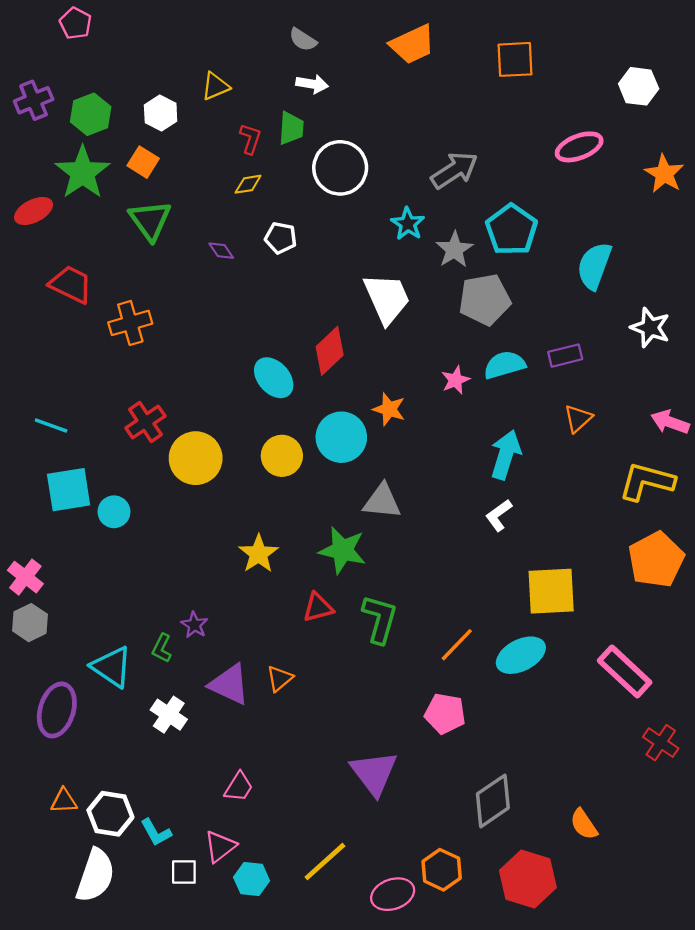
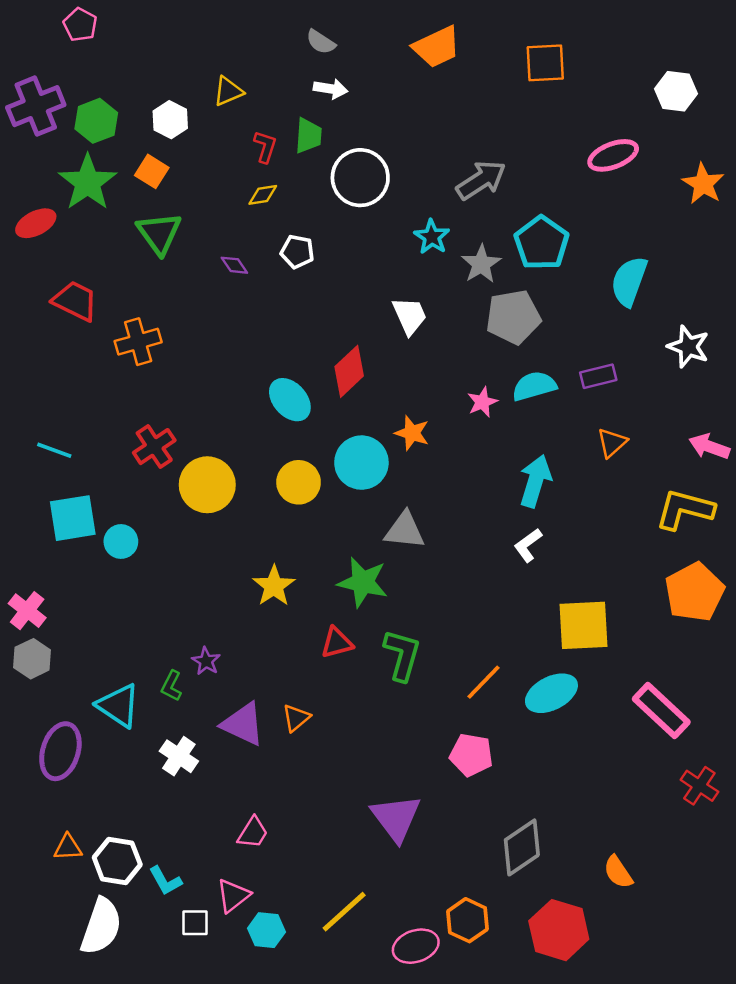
purple cross: (34, 100) -> (36, 106), size x1.4
white trapezoid: (387, 298) -> (410, 316), size x0.7

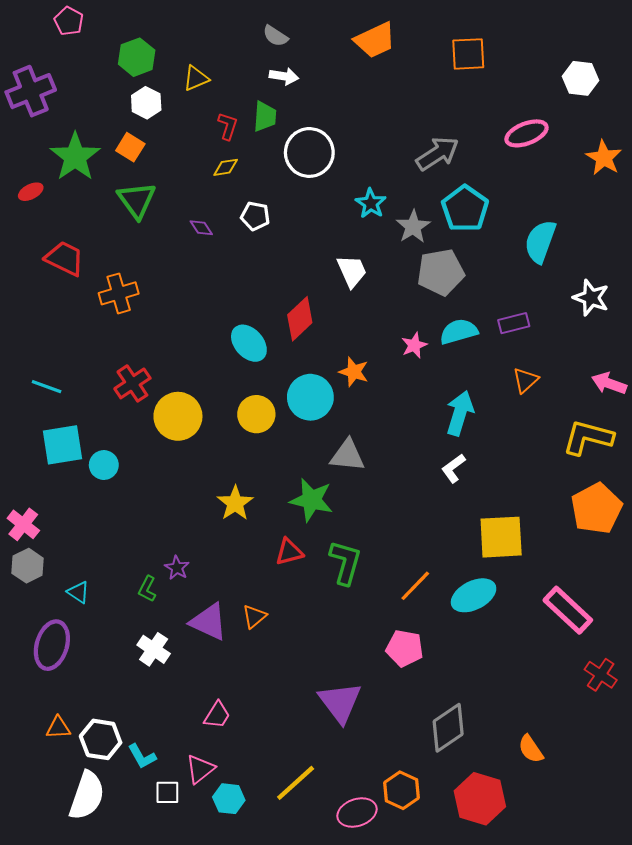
green hexagon: (96, 121) -> (137, 57), moved
gray arrow: (481, 180) -> (438, 154), moved
red ellipse: (36, 223) -> (31, 192), size x0.7
cyan triangle: (118, 706) -> (78, 592), moved, size x0.6

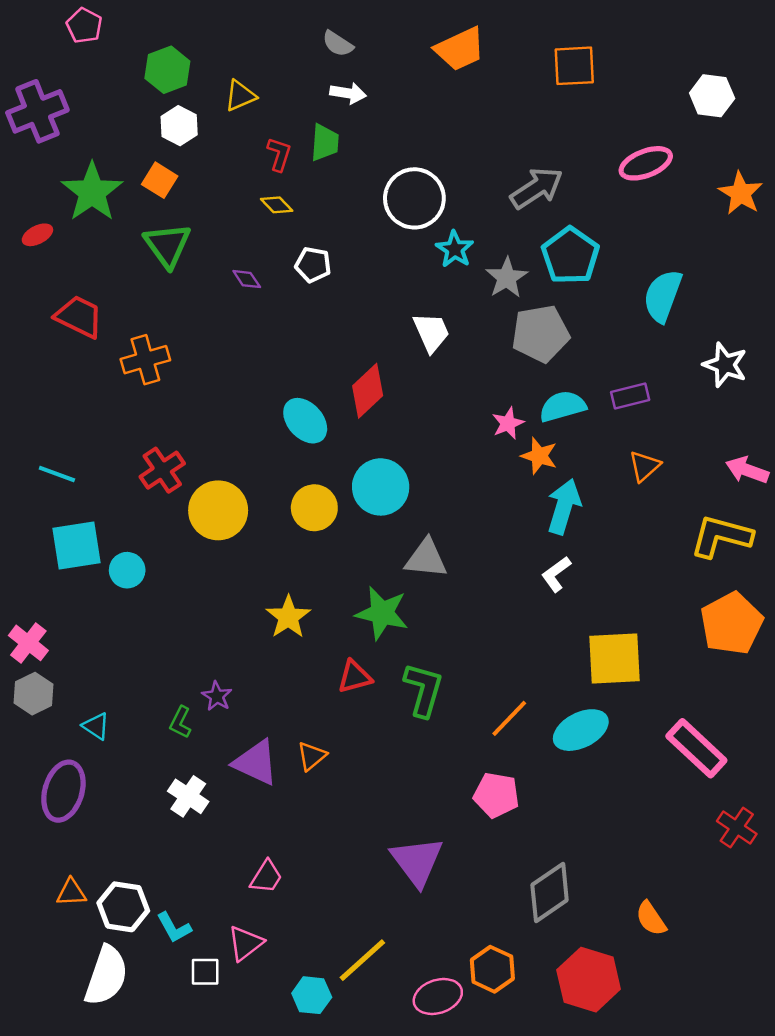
white circle: (309, 152) -> (414, 198), moved
yellow diamond: (226, 167) -> (277, 205), turned 55
orange star: (354, 372) -> (539, 456), moved
cyan hexagon: (229, 799) -> (312, 995), moved

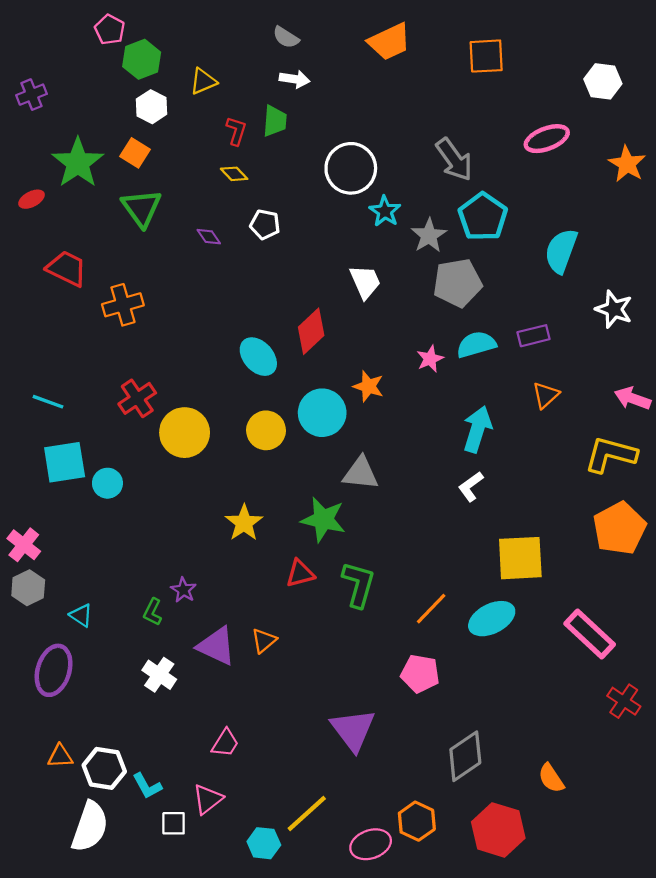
pink pentagon: (84, 26) -> (110, 30), moved
purple cross: (37, 111) -> (32, 95), size x0.6
gray arrow: (537, 188) -> (454, 160), turned 87
orange star: (539, 456) -> (368, 386), moved

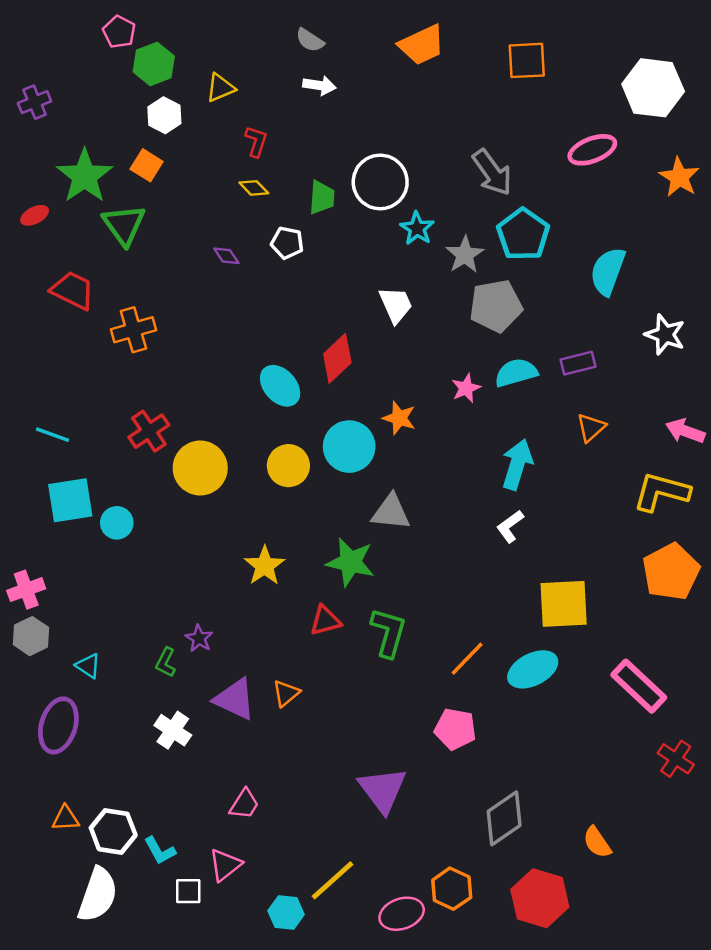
white hexagon: (603, 81) -> (653, 88), size x1.5
green trapezoid: (275, 121) -> (322, 197), moved
green triangle: (142, 208) -> (124, 225), moved
pink cross: (24, 545) -> (26, 590), turned 32

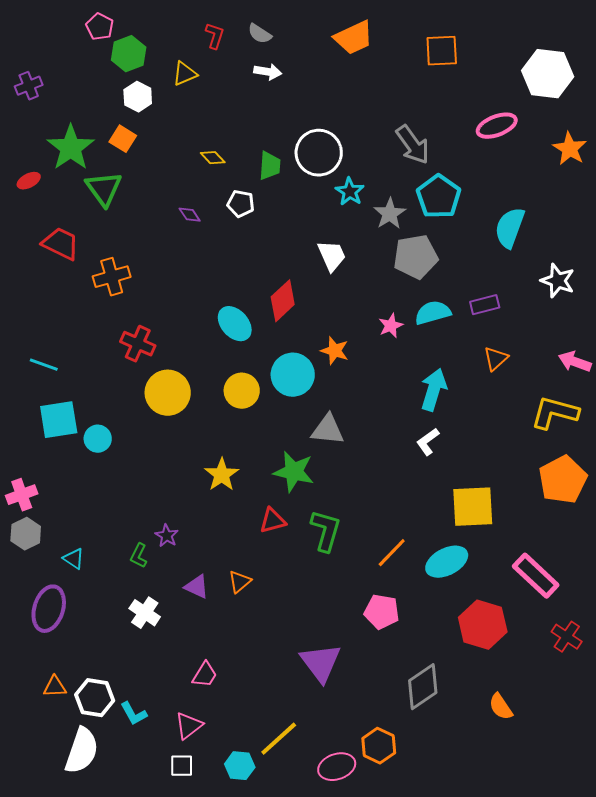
red L-shape: (256, 141) -> (215, 36), moved
red cross: (149, 431) -> (138, 344), moved, turned -32
purple triangle: (235, 699) -> (197, 587), size x0.7
white square: (188, 891) -> (182, 766), moved
red hexagon: (540, 898) -> (483, 625), moved

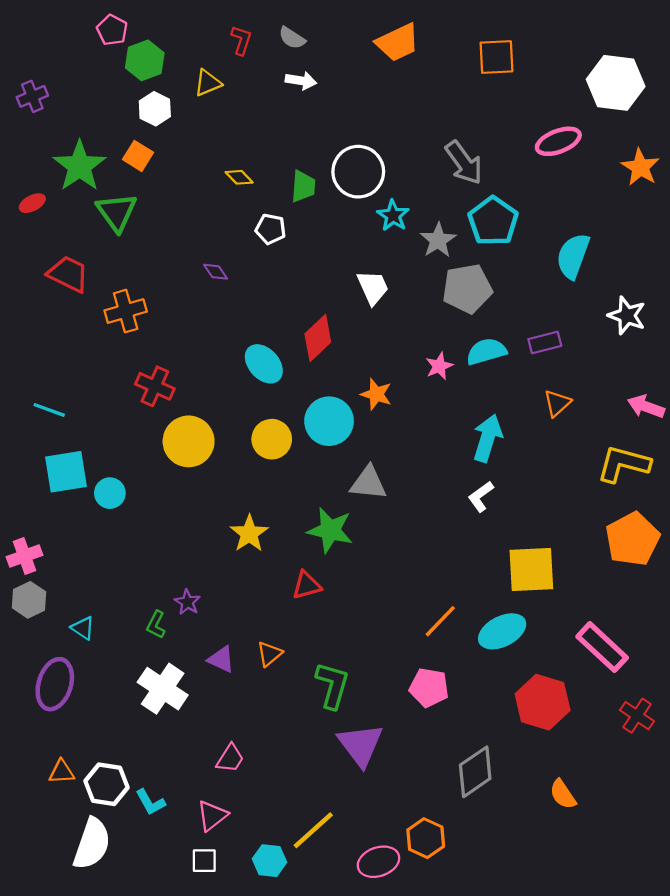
purple diamond: (190, 215) -> (216, 272), moved
green L-shape: (326, 531) -> (332, 685), moved
white cross: (145, 613) -> (163, 689), size x1.4

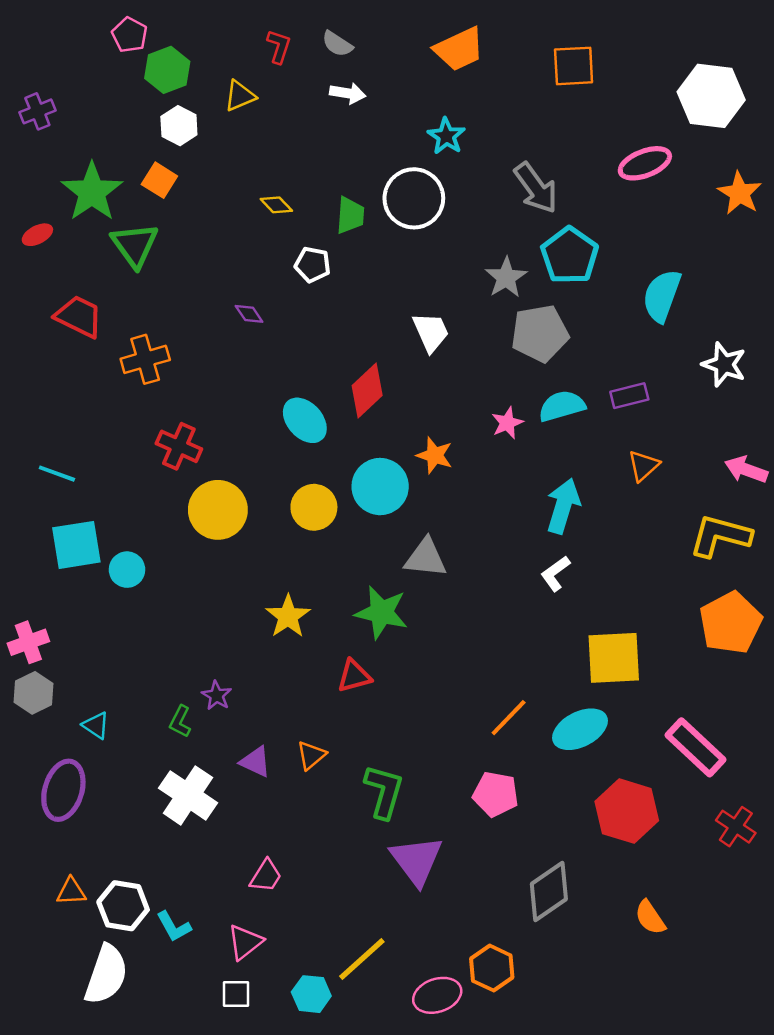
cyan star: (393, 215) -> (446, 136), moved

